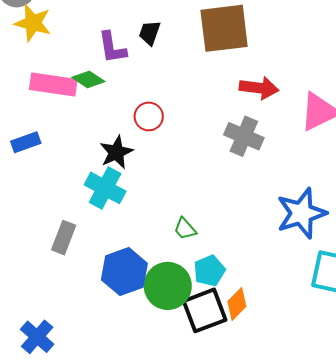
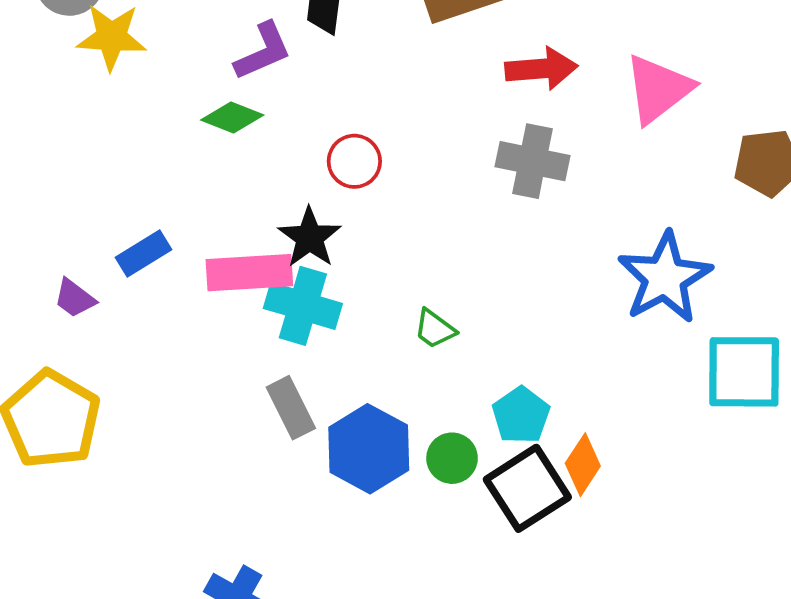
purple L-shape: (112, 48) -> (263, 51), turned -93
pink rectangle: (53, 85) -> (249, 273), moved
green trapezoid: (185, 229) -> (435, 329), moved
gray rectangle: (64, 238) -> (291, 408), moved, turned -36
green circle: (168, 286) -> (452, 458), size x0.6

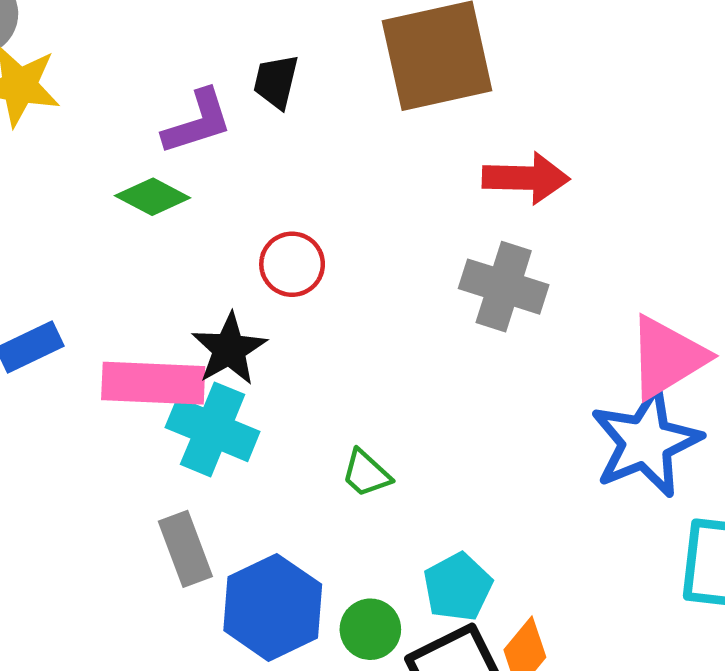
pink triangle: (658, 89) -> (667, 357), moved

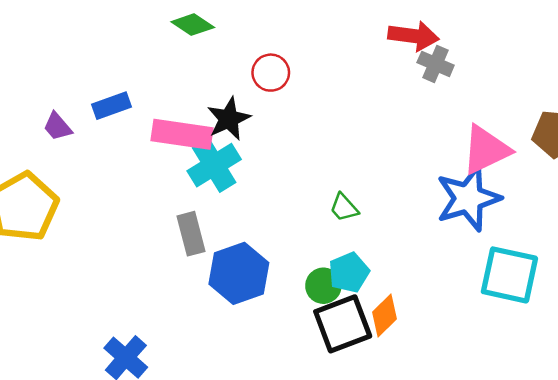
gray cross: (504, 287) -> (436, 64), moved, size x0.7
cyan cross: (213, 429) -> (214, 165), turned 30
green trapezoid: (366, 473) -> (344, 208), moved
green circle: (370, 629) -> (323, 286), moved

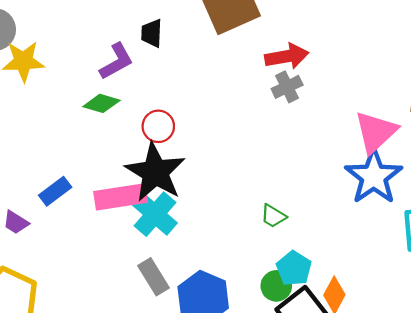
gray cross: (436, 64) -> (287, 87), moved, turned -32
red circle: (271, 73) -> (158, 126), moved
black star: (229, 119) -> (155, 172), size x1.6

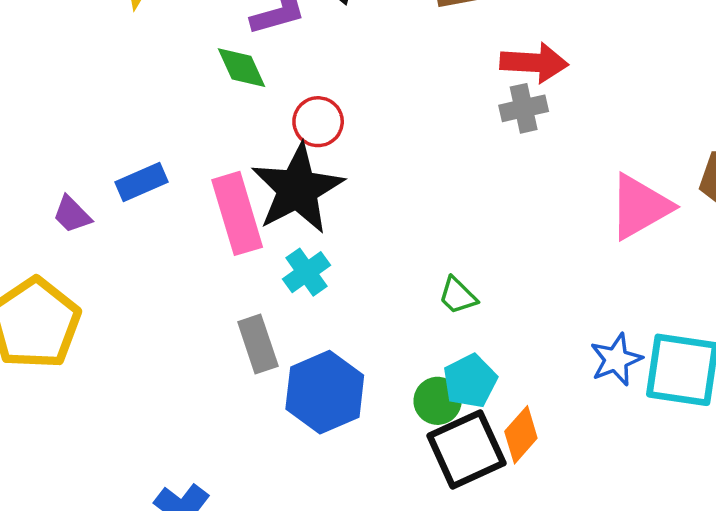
green diamond: (101, 103) -> (241, 68), turned 36
blue star: (374, 177) -> (616, 360), moved, size x0.6
pink rectangle: (121, 197) -> (237, 213), turned 69
cyan cross: (155, 214) -> (306, 272), moved, size x0.7

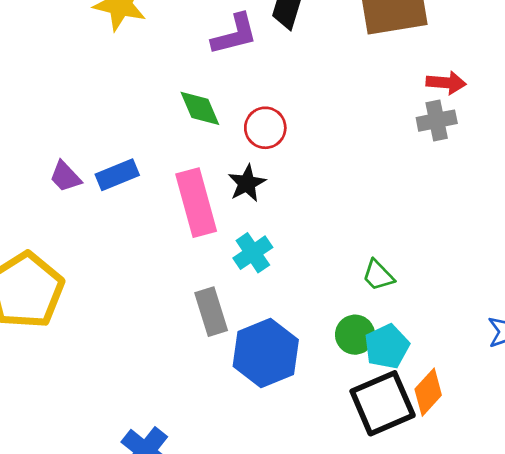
red arrow: (534, 63) -> (446, 83), size x0.7
green diamond: (241, 68) -> (200, 108), moved
black star: (297, 189) -> (247, 183), size x0.5
purple trapezoid: (72, 215) -> (65, 177), moved
green circle: (438, 401) -> (355, 335), moved

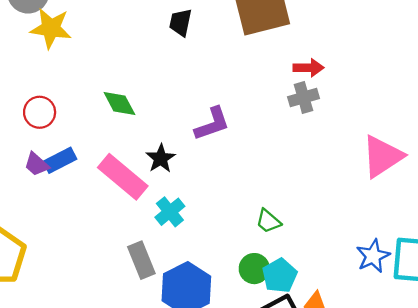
purple L-shape: (234, 34) -> (212, 124), moved
red circle: (265, 128) -> (40, 112), moved
purple trapezoid: (65, 177) -> (37, 164), moved
pink rectangle: (196, 203) -> (123, 177), turned -30

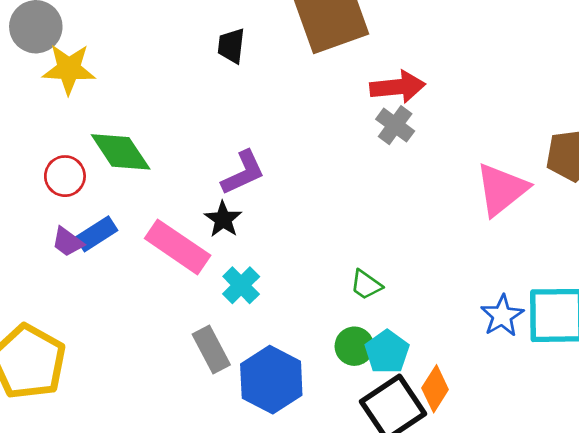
red arrow: (308, 68) -> (398, 87), size x1.4
gray cross: (303, 98) -> (395, 125), turned -32
green diamond: (119, 104) -> (121, 152), moved, size x1.4
purple L-shape: (212, 124) -> (243, 173), moved

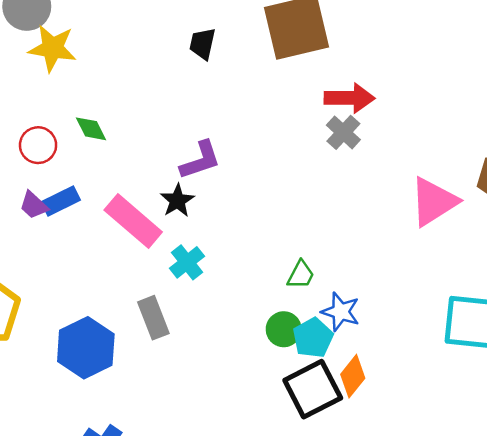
green diamond: (121, 152) -> (91, 129), size x0.6
green trapezoid: (366, 285) -> (301, 275), turned -104
blue star: (502, 316) -> (341, 312), moved, turned -30
blue hexagon: (271, 380) -> (86, 348), moved

